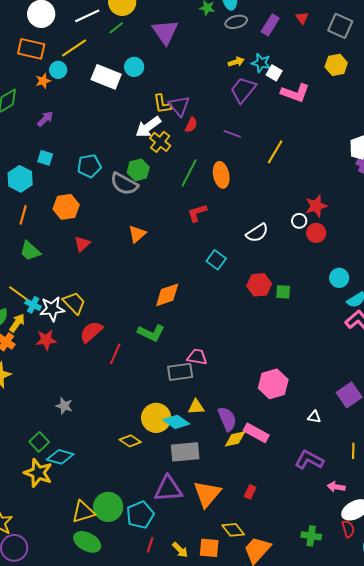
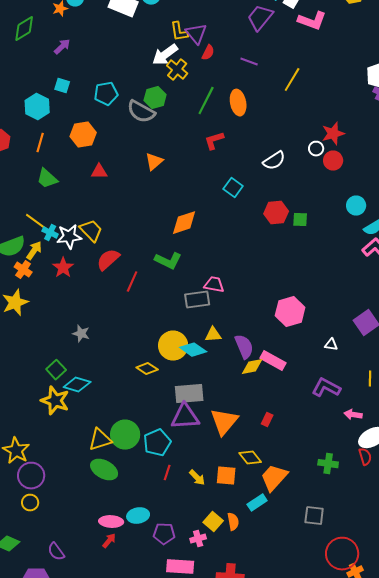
red triangle: (82, 244) -> (99, 172), turned 42
red star: (46, 340) -> (63, 268), turned -30
gray rectangle: (185, 452) -> (189, 394), moved

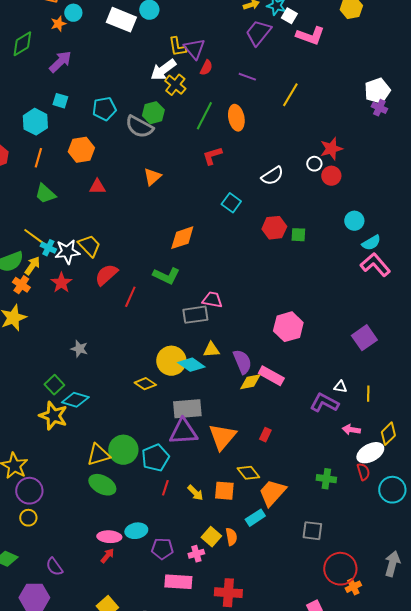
purple arrow: (62, 47) -> (60, 62), size x1.4
white triangle: (331, 345) -> (340, 387), moved

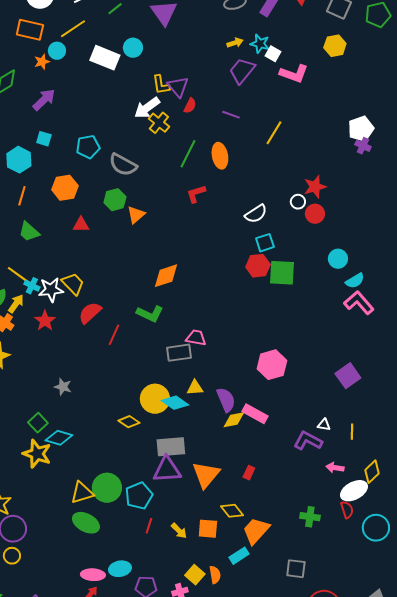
green hexagon: (153, 113) -> (115, 200), moved
cyan square: (231, 203) -> (265, 243), moved, turned 36
green square: (298, 235) -> (282, 273), size x1.8

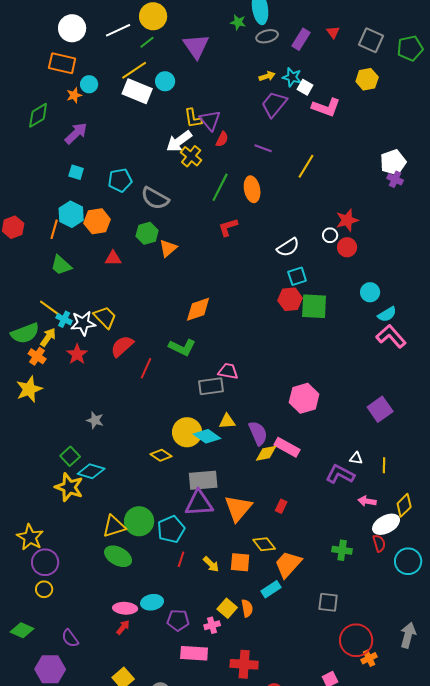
yellow line: (73, 29) -> (134, 70), moved
cyan hexagon: (19, 160) -> (71, 214), moved

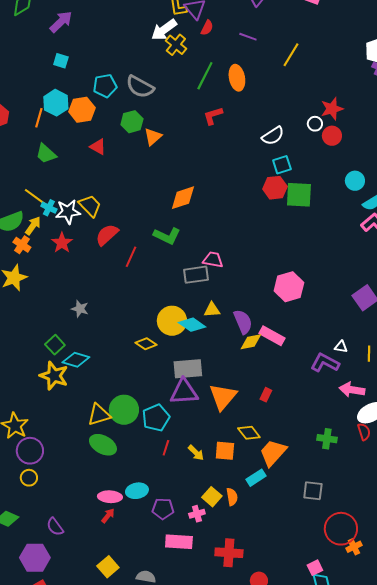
cyan pentagon: (120, 180) -> (105, 86), moved
red triangle: (113, 258) -> (98, 147), turned 30
pink arrow: (367, 501) -> (352, 390), size x1.4

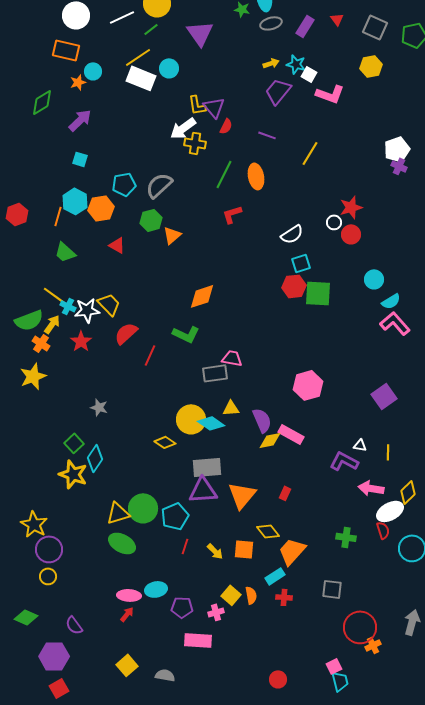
yellow cross: (176, 45) -> (195, 143), turned -30
gray semicircle: (140, 87) -> (159, 185), turned 108
cyan diamond: (76, 360) -> (95, 458), turned -72
red cross: (229, 553) -> (284, 597), moved, size x0.6

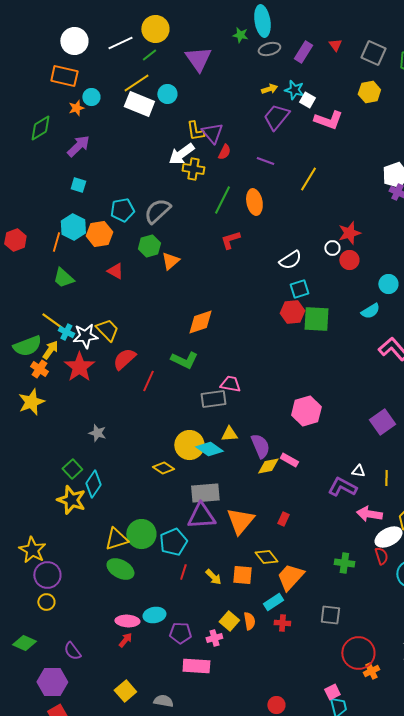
cyan circle: (374, 279) -> (388, 284), moved
cyan semicircle: (391, 301) -> (370, 311), moved
red star: (81, 341) -> (79, 367), size x1.4
pink rectangle: (291, 434) -> (289, 460), size x0.7

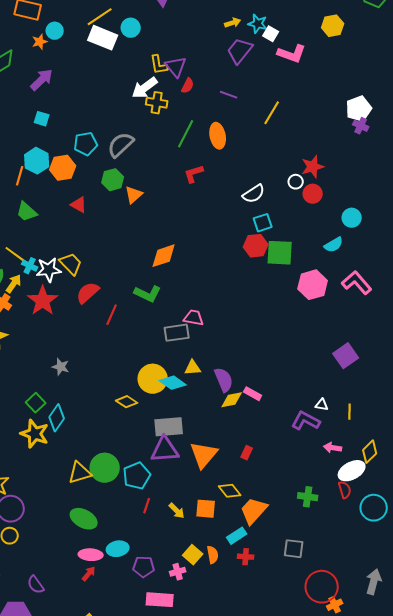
pink hexagon: (306, 411) -> (313, 285), moved
pink arrow: (369, 514) -> (333, 448), size x0.7
green ellipse: (120, 569) -> (84, 519), moved

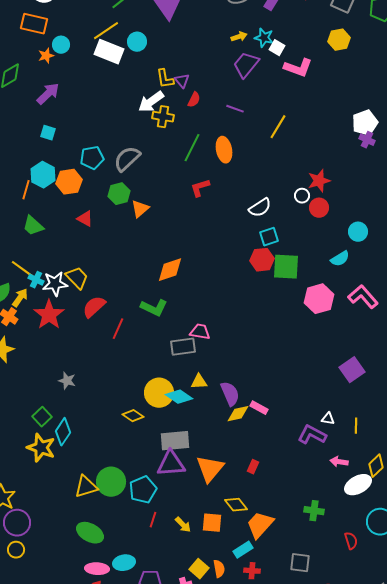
purple triangle: (176, 67) -> (182, 81), size x0.7
red semicircle: (345, 490) -> (351, 541), moved

